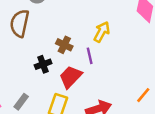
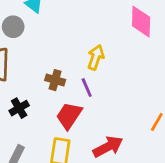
black cross: (43, 64) -> (19, 108), moved

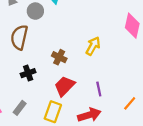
purple line: (87, 88) -> (99, 89), moved

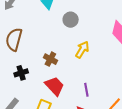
gray circle: (35, 11) -> (71, 20), moved
red trapezoid: (64, 86) -> (55, 86), turned 90

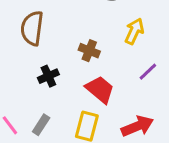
purple line: (86, 90) -> (148, 72), moved, turned 64

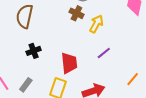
brown cross: (89, 51) -> (76, 13), moved
red trapezoid: (100, 89) -> (69, 63), turned 40

